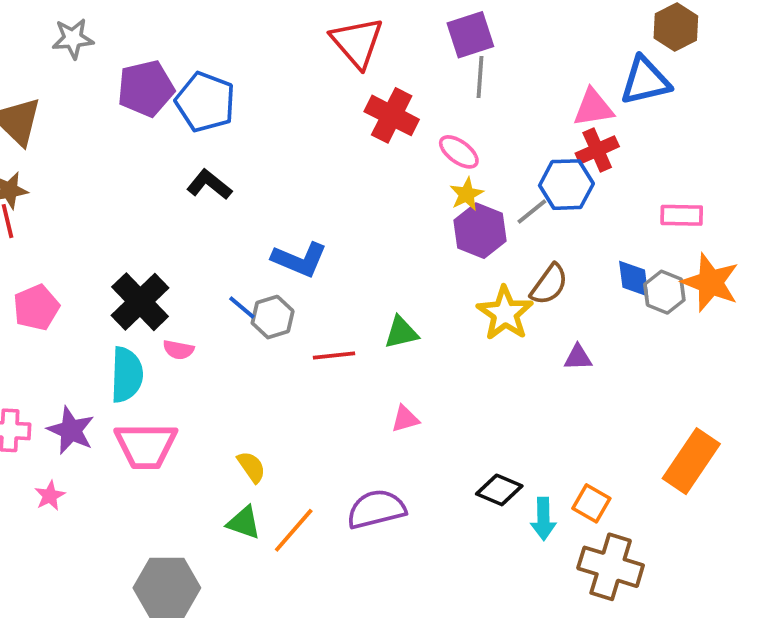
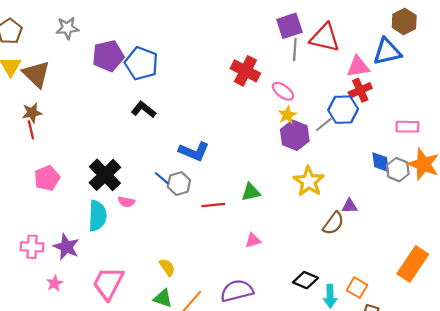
red triangle: (357, 42) -> (325, 38), moved, turned -36
brown semicircle: (549, 284) -> (333, 223), moved
pink trapezoid: (146, 446) -> (108, 283), moved, turned 117

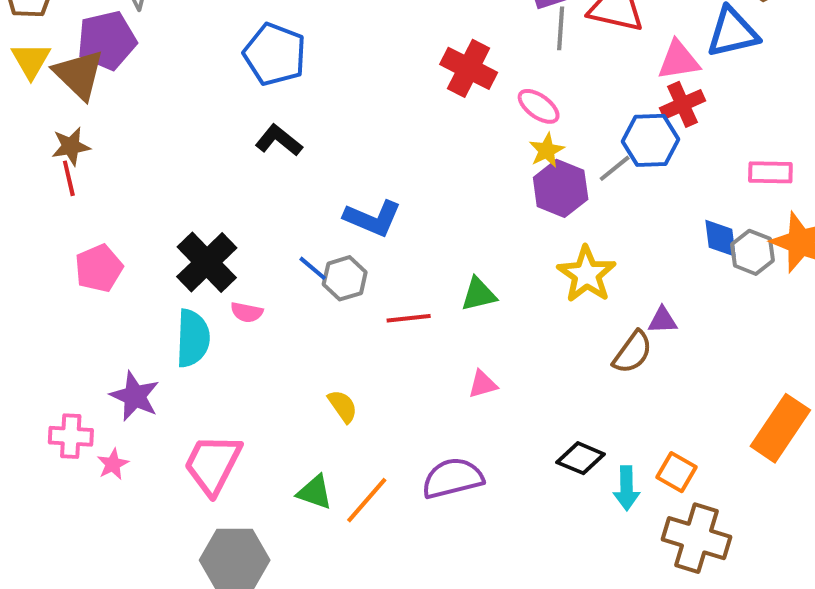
purple pentagon: (108, 56) -> (107, 40), moved
pink cross: (32, 247) -> (71, 436), moved
yellow semicircle: (167, 267) -> (343, 406), moved

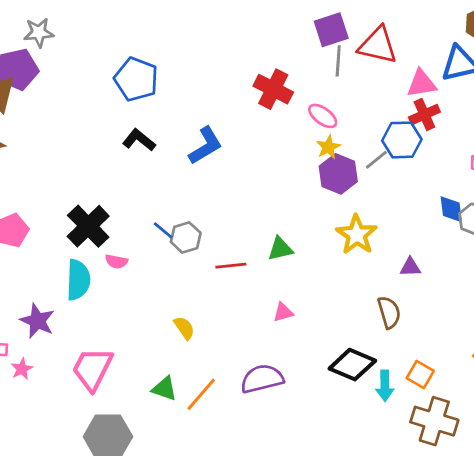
blue L-shape: (373, 218) -> (205, 146), moved, turned -54
brown semicircle: (633, 352) -> (389, 312), moved, turned -52
black diamond: (581, 458) -> (352, 365), size x1.4

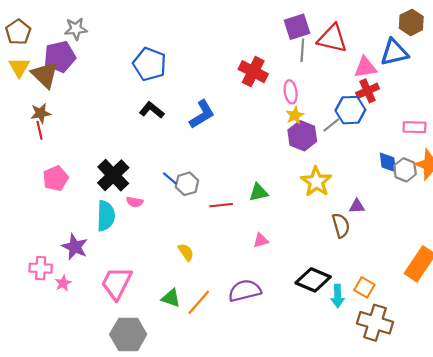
pink ellipse: (323, 116) -> (291, 92), turned 45
brown semicircle: (389, 312) -> (341, 225), moved

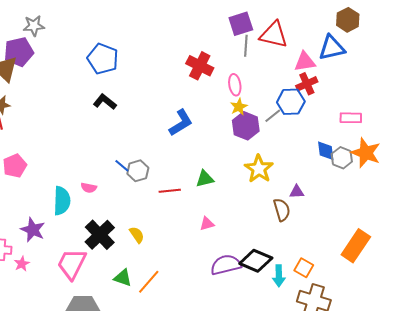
blue L-shape: (202, 114) -> (181, 123), moved
black cross: (113, 175) -> (100, 235), moved
purple semicircle: (245, 291) -> (226, 265), moved

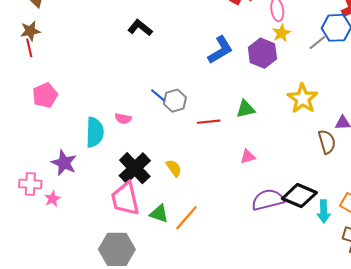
purple hexagon: (246, 126) -> (262, 53), moved
pink trapezoid: (72, 264) -> (125, 199), moved, turned -40

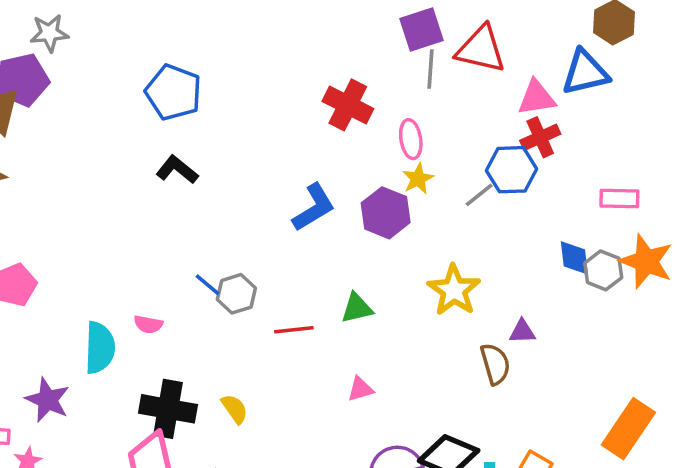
black cross: (135, 168) -> (168, 409), turned -36

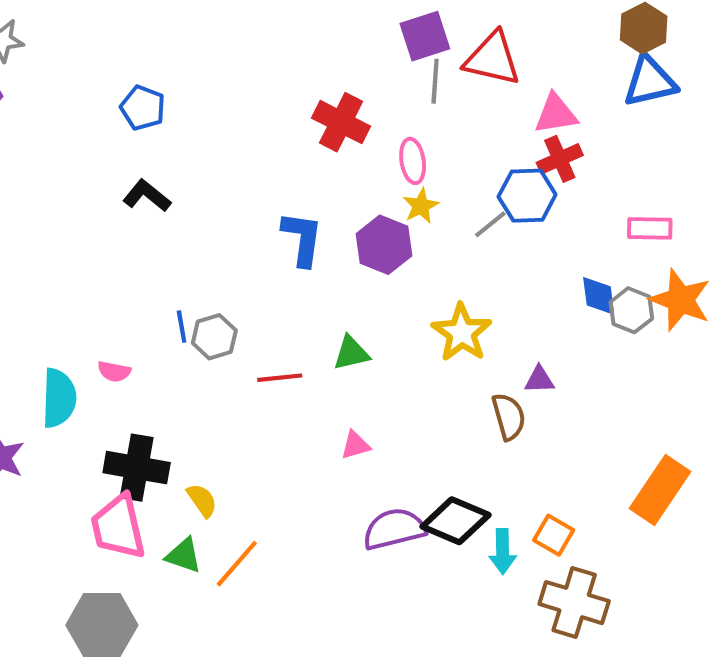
blue triangle: (585, 73) -> (650, 81), moved
blue pentagon: (173, 92) -> (143, 108), size x0.7
blue L-shape: (314, 207) -> (302, 239), turned -51
blue line: (208, 285) -> (182, 327), turned 40
yellow semicircle: (235, 409) -> (202, 500), moved

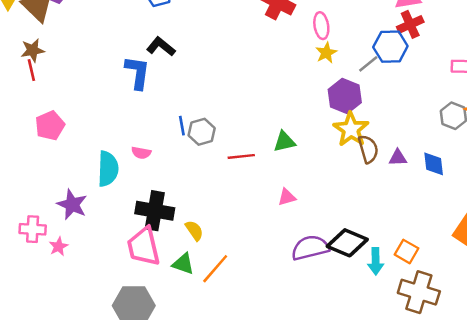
blue L-shape: (302, 239) -> (137, 73), moved
purple hexagon: (384, 245) -> (345, 96), moved
blue diamond: (599, 296) -> (434, 164), moved
brown semicircle: (509, 416) -> (368, 149), moved

